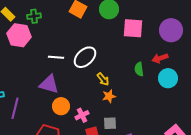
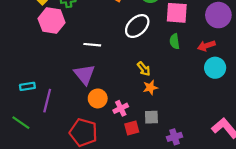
white ellipse: (85, 57) -> (137, 26), moved
green semicircle: (139, 69) -> (174, 41), moved
purple triangle: (49, 84) -> (85, 74), turned 35

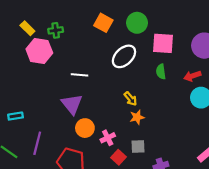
purple line: (47, 101) -> (37, 143), moved
red square: (132, 128) -> (119, 157), turned -32

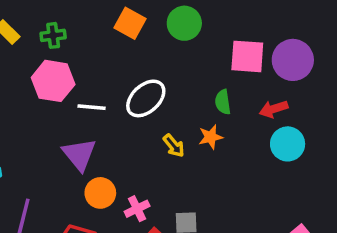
pink square: (163, 43) -> (247, 56), moved
pink hexagon: (39, 51) -> (53, 81), moved
white ellipse: (124, 56) -> (146, 98), moved
orange star: (137, 117) -> (211, 137), moved

